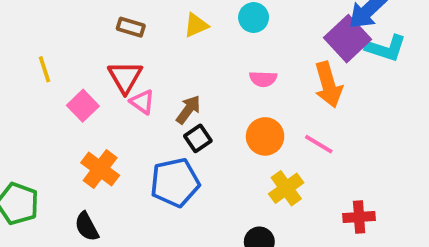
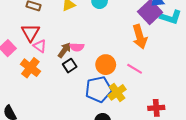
pink semicircle: (263, 79) -> (77, 47), moved
orange cross: (100, 169) -> (30, 68), moved
blue pentagon: (175, 182) -> (98, 89), moved

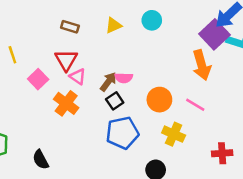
blue pentagon: (98, 89) -> (122, 133), moved
yellow cross: (117, 92) -> (174, 134), turned -30

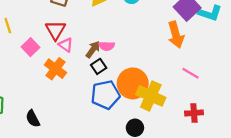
orange circle: (159, 100) -> (133, 83), moved, size x1.4
pink line: (195, 105) -> (191, 73), moved
yellow cross: (174, 134) -> (151, 96), size x1.4

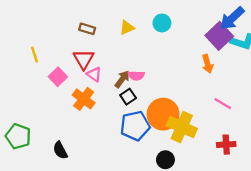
orange arrow: (176, 35) -> (208, 64), size x0.7

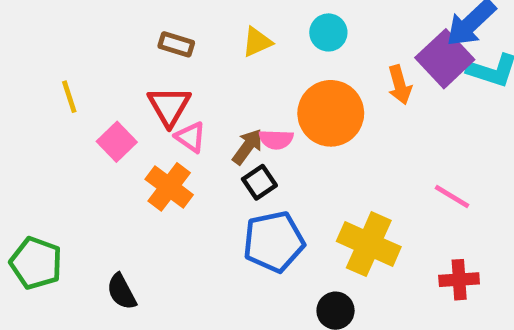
orange arrow: (208, 64) -> (400, 85), moved
orange circle: (163, 114) -> (331, 113), moved

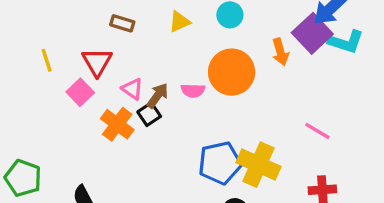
red triangle: (169, 106) -> (97, 62), moved
brown arrow: (248, 147) -> (158, 96), moved
black square: (259, 182) -> (149, 114), moved
blue pentagon: (274, 242) -> (220, 163), moved

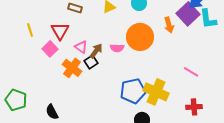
cyan L-shape: (346, 42) -> (208, 19), turned 65

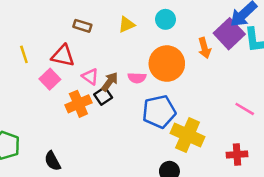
red triangle: (60, 31) -> (63, 56), turned -48
orange cross: (72, 68) -> (78, 104), turned 30
pink line: (191, 72) -> (245, 109), moved
blue pentagon: (133, 91) -> (159, 112), moved

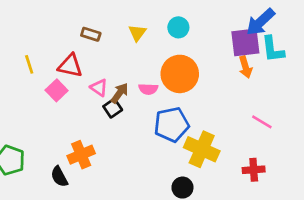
yellow triangle: (127, 25) -> (137, 33), turned -30
purple square: (229, 34) -> (245, 42), turned 36
orange arrow: (204, 48) -> (245, 67), moved
orange cross: (78, 104) -> (81, 155), moved

